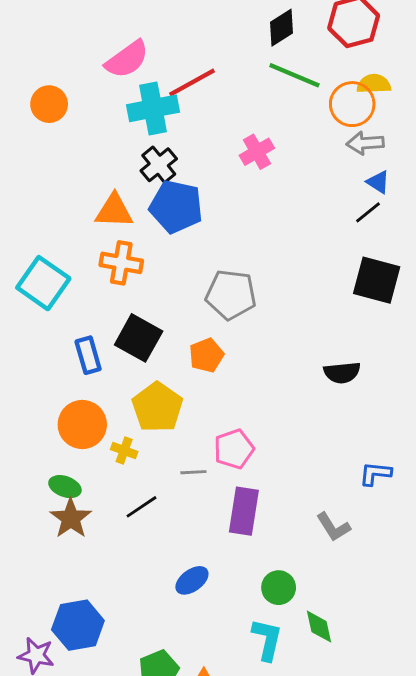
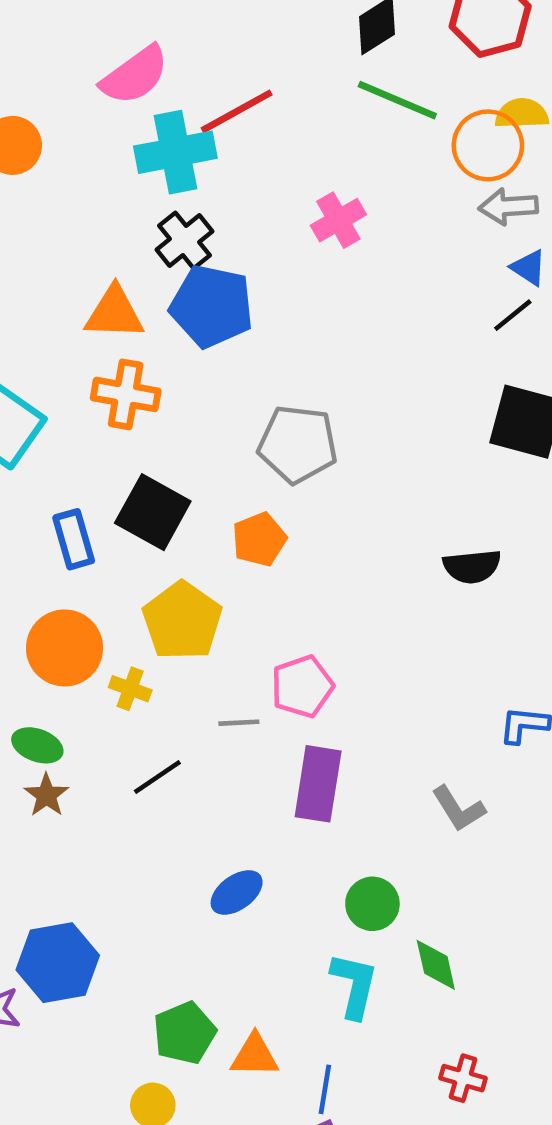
brown star: (71, 518) -> (46, 795), size x0.7

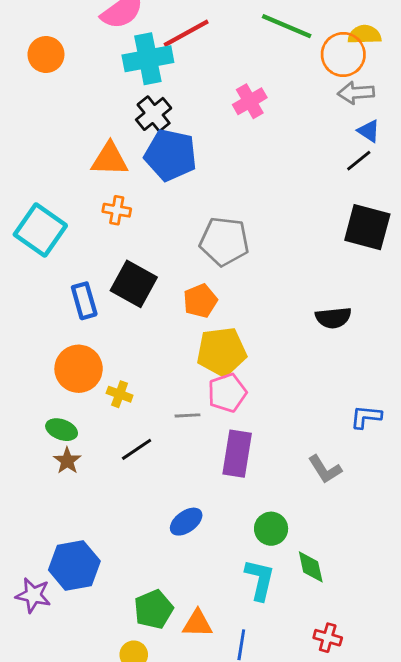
orange cross: (126, 394) -> (117, 210), size x0.7
yellow pentagon: (182, 621) -> (222, 352), moved, turned 30

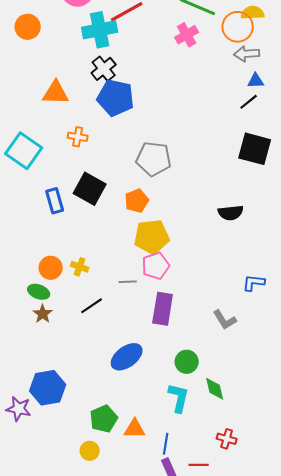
pink cross: (250, 101) -> (187, 35), moved
blue triangle: (369, 131) -> (256, 81), turned -36
orange triangle: (110, 159) -> (56, 93), moved
orange circle: (79, 369) -> (51, 268), moved, size x0.7
blue ellipse: (186, 522) -> (127, 357), size x1.4

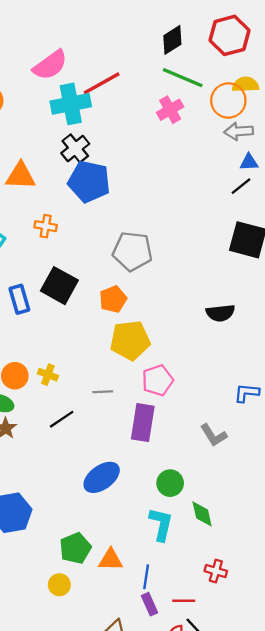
pink pentagon: (156, 266) -> (158, 380), moved

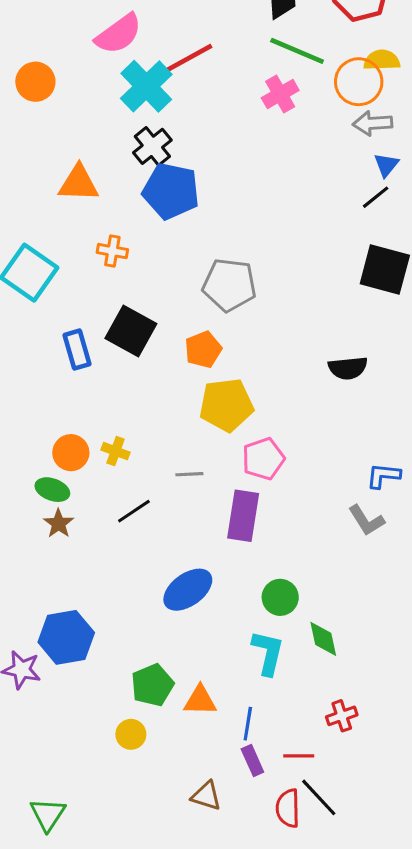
cyan cross: (71, 104) -> (146, 86), turned -33
blue triangle: (249, 162) -> (386, 165), turned -48
gray L-shape: (214, 435) -> (366, 520), moved
red cross: (216, 571) -> (342, 716), turned -35

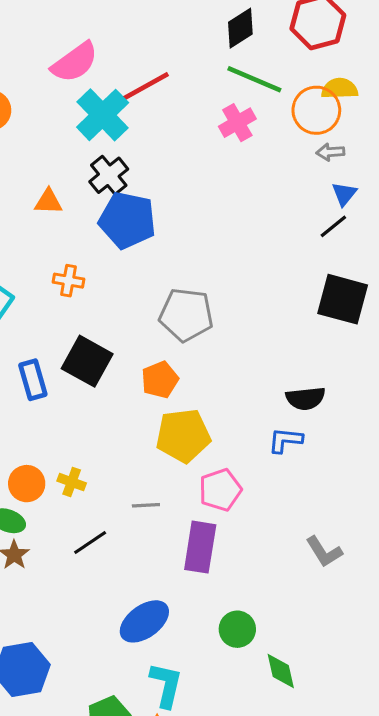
gray arrow: (373, 123) -> (330, 152), size x0.7
orange triangle: (79, 183) -> (48, 202), moved, size x0.7
blue L-shape: (383, 476) -> (285, 440), moved
cyan L-shape: (268, 653) -> (166, 685), moved

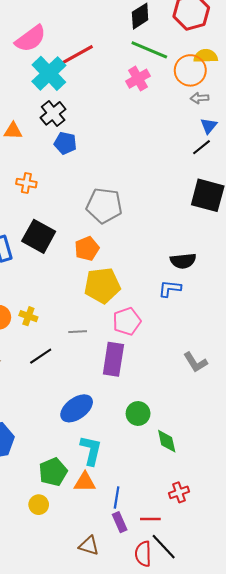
blue pentagon: (127, 220) -> (65, 143), size x0.6

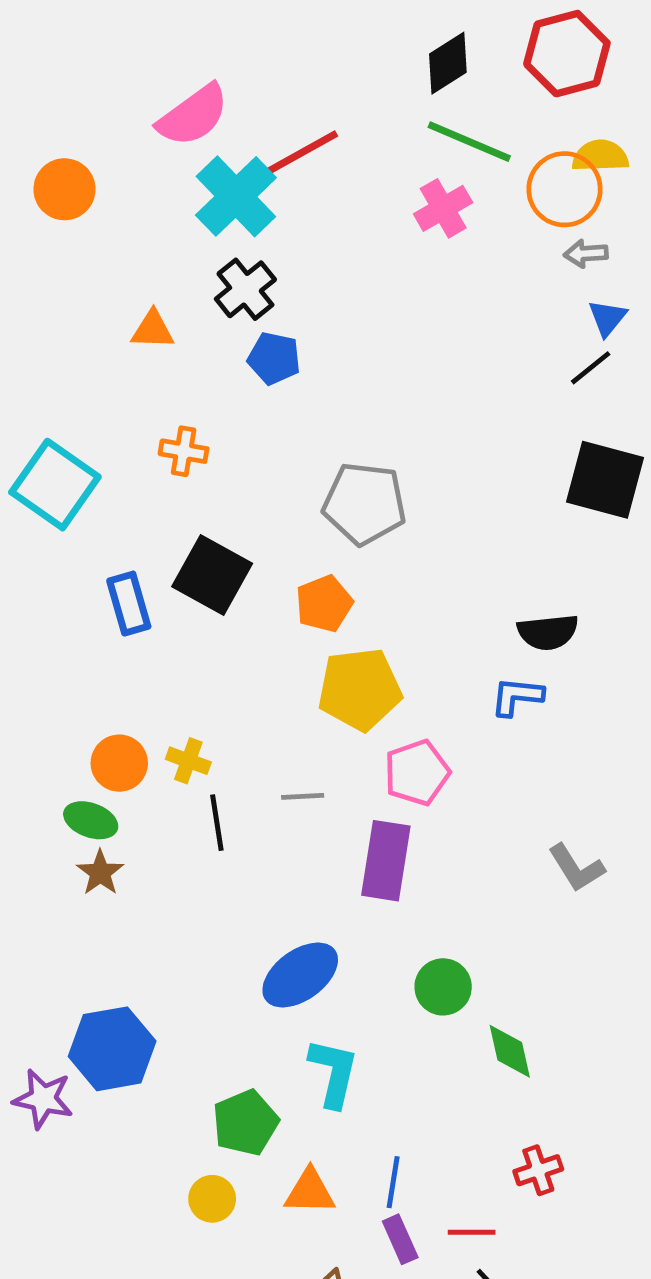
black line: (41, 356) -> (217, 823), moved, turned -65
orange triangle: (85, 482) -> (310, 1192), moved

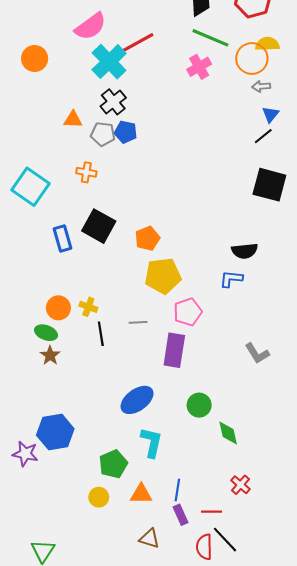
gray pentagon: (365, 504) -> (103, 134), moved, size x0.7
red cross: (538, 1170) -> (240, 485), turned -30

